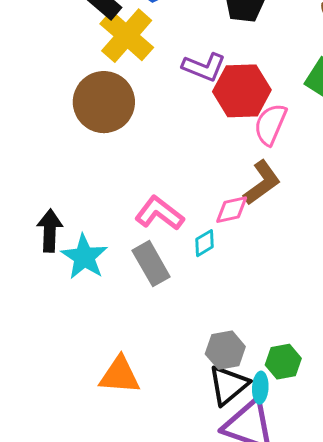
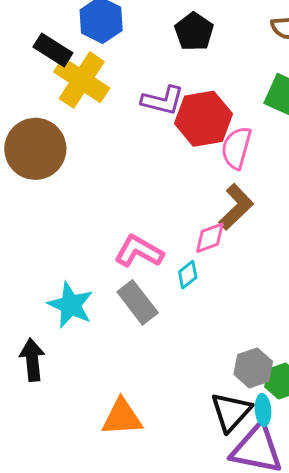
brown circle: (104, 102) -> (35, 149), moved
black arrow: (50, 231) -> (32, 360), moved
gray hexagon: (225, 350) -> (253, 368), moved

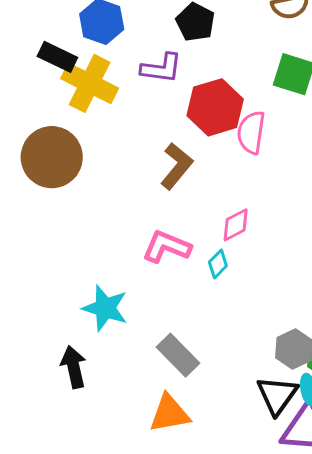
purple L-shape: (163, 100) -> (161, 68), moved
brown L-shape: (236, 207) -> (177, 166), moved
gray rectangle: (138, 302) -> (178, 355), moved

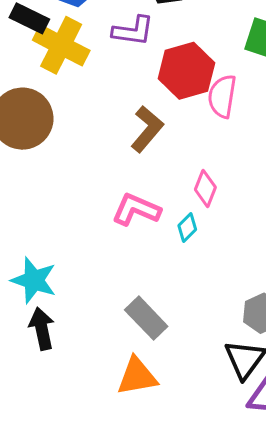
pink diamond: (236, 225) -> (205, 188), turned -42
cyan star: (105, 308) -> (34, 280), moved

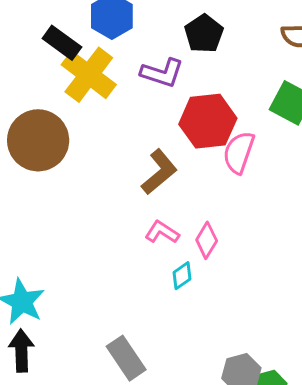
pink L-shape: (136, 210) -> (162, 232), moved, size x0.7

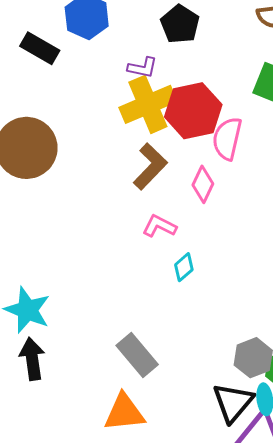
purple L-shape: (162, 73) -> (143, 68), size x0.7
yellow cross: (89, 75) -> (148, 104), moved, turned 36
pink diamond: (207, 240) -> (203, 184), moved

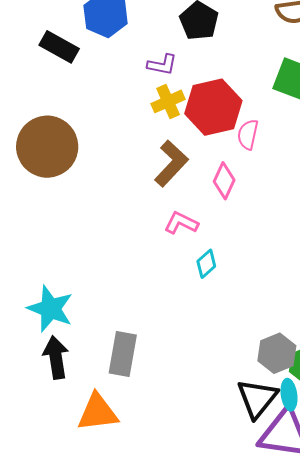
yellow cross: (148, 104) -> (168, 101), size x0.6
pink semicircle: (227, 139) -> (248, 134), size x0.7
gray rectangle: (137, 355) -> (123, 354), moved, turned 51
orange triangle: (124, 412) -> (98, 412), moved

